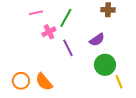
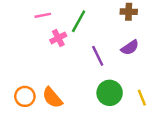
purple semicircle: (97, 40) -> (130, 48), moved
purple line: (68, 48) -> (98, 56), moved
green circle: (105, 65) -> (110, 93), moved

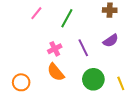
pink line: (43, 15) -> (36, 13), turned -40
pink cross: (58, 38) -> (55, 49), moved
orange semicircle: (52, 98) -> (56, 72), moved

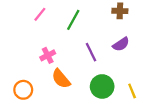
pink cross: (55, 49) -> (48, 55), moved

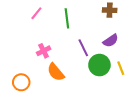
green line: (73, 20) -> (67, 18), turned -36
green circle: (102, 86) -> (99, 65), moved
yellow line: (132, 91) -> (121, 68), moved

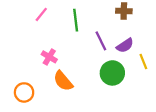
purple line: (83, 48) -> (101, 41), moved
pink cross: (44, 51) -> (49, 57), turned -32
yellow line: (121, 68) -> (143, 61), moved

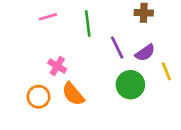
pink line: (41, 14) -> (48, 17), turned 35
orange circle: (24, 92) -> (39, 97), moved

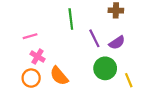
pink line: (48, 17) -> (30, 36), moved
pink cross: (57, 66) -> (38, 57), moved
yellow line: (166, 71) -> (129, 80), moved

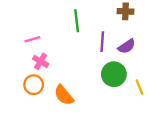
purple line: (94, 38) -> (102, 42), turned 30
orange semicircle: (59, 76) -> (64, 95), moved

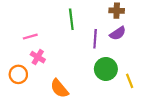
purple semicircle: (127, 46) -> (118, 33), moved
orange circle: (34, 85) -> (18, 74), moved

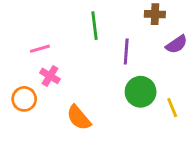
purple semicircle: (118, 33) -> (176, 44), moved

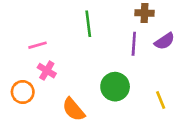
purple line: (126, 52) -> (134, 44), moved
green circle: (141, 92) -> (115, 87), moved

